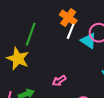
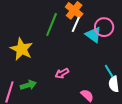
green line: (31, 34) -> (52, 25), moved

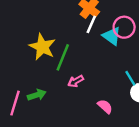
green line: (52, 25) -> (63, 57), moved
yellow star: (22, 49) -> (42, 47), moved

